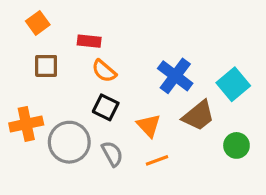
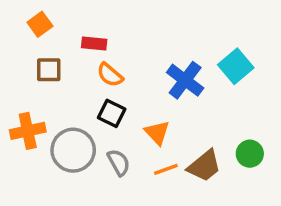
cyan square: (233, 84) -> (236, 66), moved
brown trapezoid: (198, 116) -> (204, 166), moved

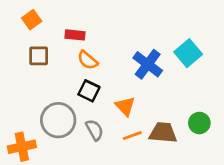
orange cross: (28, 131) -> (22, 147), moved
brown trapezoid: (204, 166) -> (163, 133), turned -136

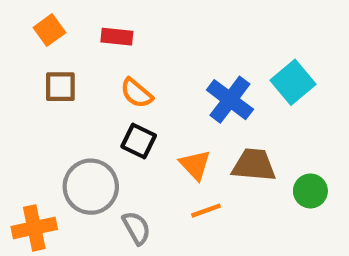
red rectangle: (75, 35) -> (117, 37), moved
gray semicircle: (95, 130) -> (136, 228), moved
brown trapezoid: (163, 133) -> (254, 165), moved

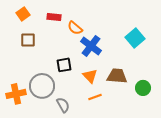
orange semicircle: (136, 93) -> (75, 28), moved
blue cross: (230, 100) -> (91, 46), moved
black square: (139, 141) -> (64, 65), turned -35
orange cross: (34, 228) -> (16, 94), moved

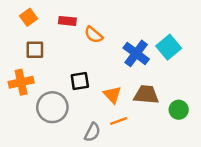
blue cross: (91, 46) -> (136, 53), moved
orange cross: (16, 94) -> (21, 82), moved
gray semicircle: (63, 105) -> (92, 132), moved, turned 56

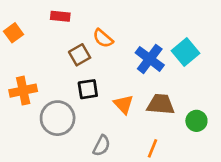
orange square: (29, 17) -> (14, 33), moved
red rectangle: (67, 21) -> (60, 16), moved
brown square: (35, 50) -> (80, 55), moved, turned -30
orange line: (119, 121) -> (152, 148), moved, turned -48

